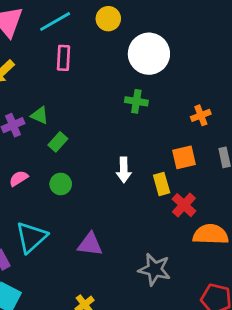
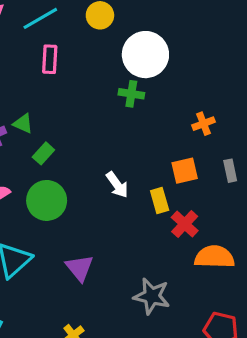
green cross: (136, 101) -> (131, 94), moved
white arrow: (124, 170) -> (117, 185), turned -35
green circle: (61, 184) -> (47, 200), size x1.6
purple triangle: (90, 244) -> (80, 268), turned 44

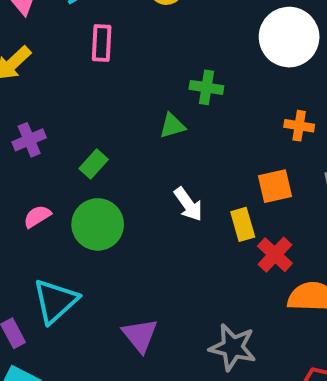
white circle: (145, 55) -> (289, 37), moved
green triangle: (23, 124) -> (172, 126), moved, turned -40
orange cross: (203, 124) -> (299, 126), turned 30
purple triangle: (80, 268) -> (140, 335), moved

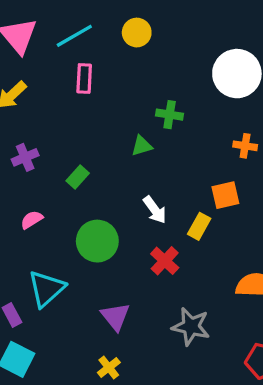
green circle: (98, 224) -> (97, 241), moved
yellow rectangle: (243, 224) -> (199, 226), turned 45
red cross: (275, 255) -> (165, 261), moved

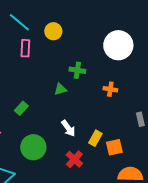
yellow circle: (137, 33) -> (53, 31), moved
cyan line: (74, 36) -> (19, 22), turned 70
orange cross: (245, 146) -> (110, 89), moved
orange square: (225, 195) -> (114, 147), moved

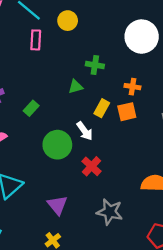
yellow rectangle: (95, 138) -> (102, 108), moved
green circle: (33, 147) -> (57, 145), moved
orange square: (114, 147) -> (127, 112), moved

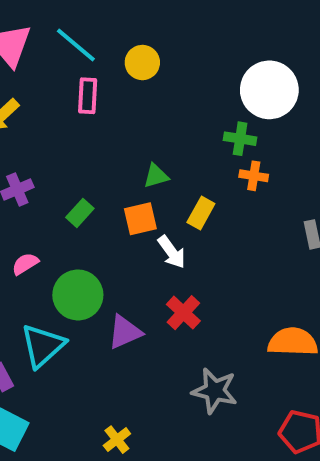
green cross: (95, 65) -> (240, 139), moved
orange square: (127, 112) -> (140, 219), moved
green circle: (57, 145) -> (78, 295), moved
purple triangle: (57, 205) -> (125, 332), moved, turned 45

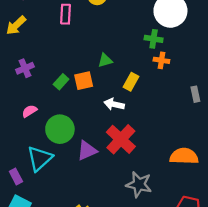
orange square: (140, 219) -> (84, 81), moved
white arrow: (172, 252) -> (114, 104), turned 138
red cross: (183, 313) -> (121, 139), size x1.5

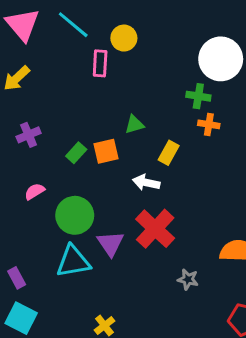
pink rectangle: (66, 14) -> (100, 63), moved
purple triangle: (87, 151) -> (110, 244), turned -40
cyan triangle: (40, 158) -> (73, 261), moved, turned 32
gray star: (139, 184) -> (188, 279), moved, size x0.6

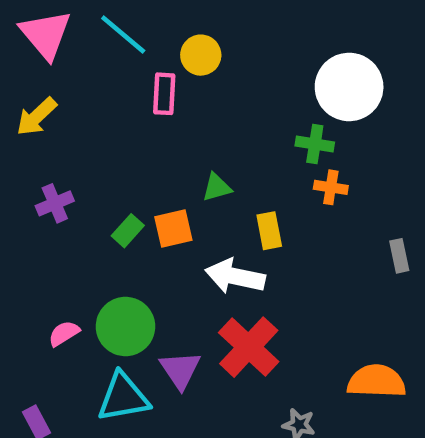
yellow rectangle: (169, 153) -> (269, 231), turned -40
white arrow: (146, 183) -> (235, 276), size x1.4
pink semicircle: (35, 191) -> (64, 333), moved

